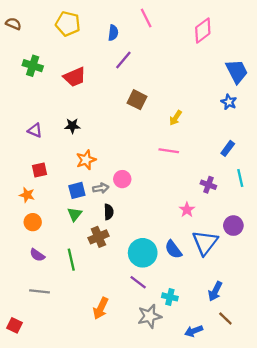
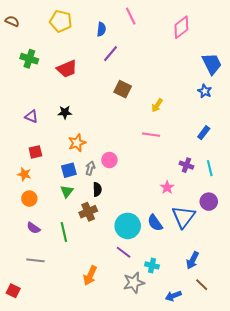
cyan line: (240, 178) -> (210, 168), moved
gray arrow: (101, 188) -> (90, 168), turned -64

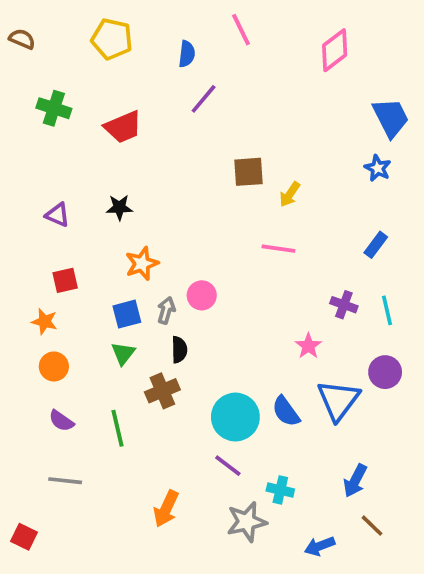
brown square: (123, 89) -> (248, 172), moved, turned -30

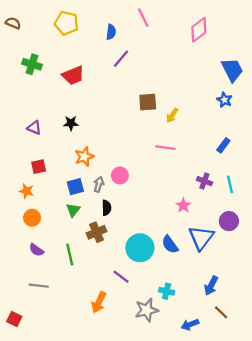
purple line: (228, 466) -> (121, 277), moved

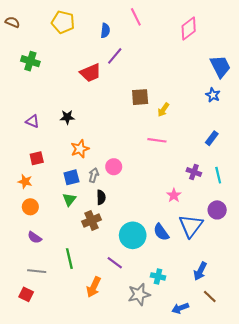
red trapezoid: (73, 75) -> (90, 73), moved
green line: (70, 254) -> (69, 259), moved
red square: (14, 319) -> (26, 294), moved

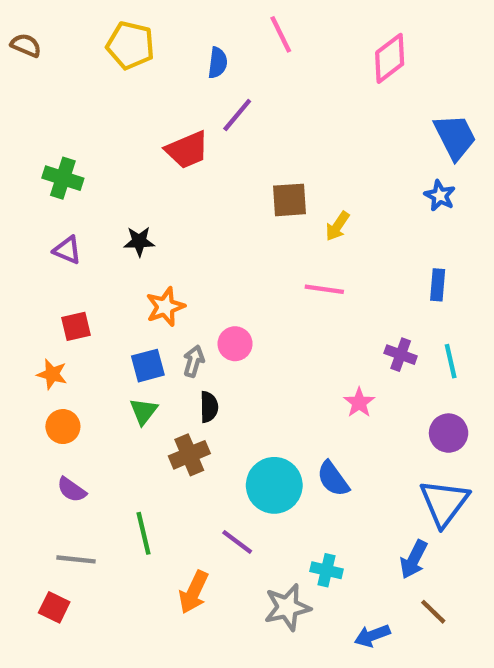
green cross: (30, 61) -> (63, 178), moved
blue rectangle: (212, 138) -> (438, 285), turned -32
blue triangle: (191, 226) -> (444, 503), moved

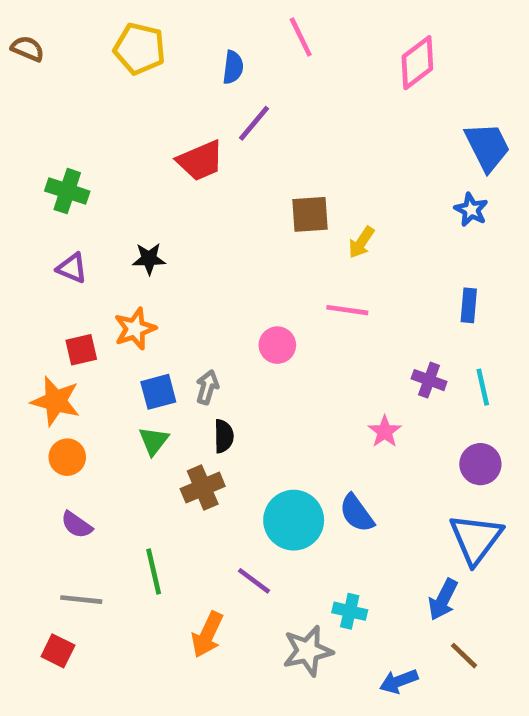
orange star: (165, 307) -> (135, 329), moved
pink circle: (235, 344) -> (277, 345), moved
orange star: (52, 374) -> (56, 401), size x1.5

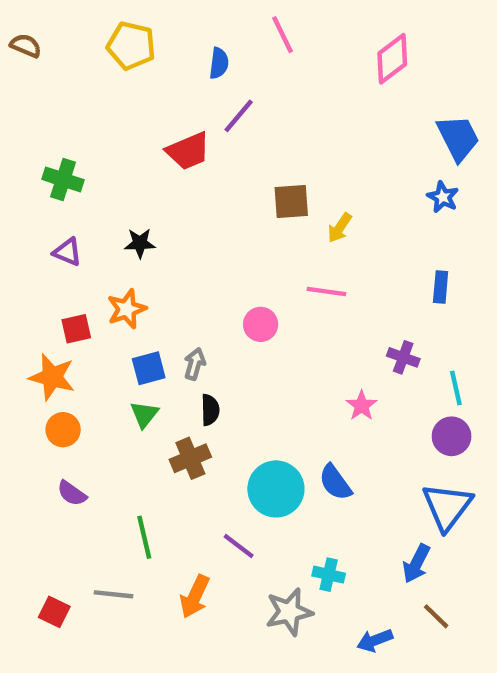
cyan line: (483, 387) -> (456, 388), moved
gray line: (81, 600) -> (114, 594), moved

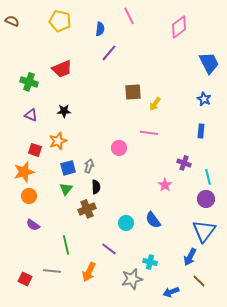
red trapezoid: (188, 151) -> (62, 69), moved
blue star: (443, 197) -> (204, 99), moved
red square: (76, 329) -> (35, 150), turned 32
orange star: (52, 377) -> (24, 172), turned -30
cyan circle: (276, 489) -> (126, 223), size x0.6

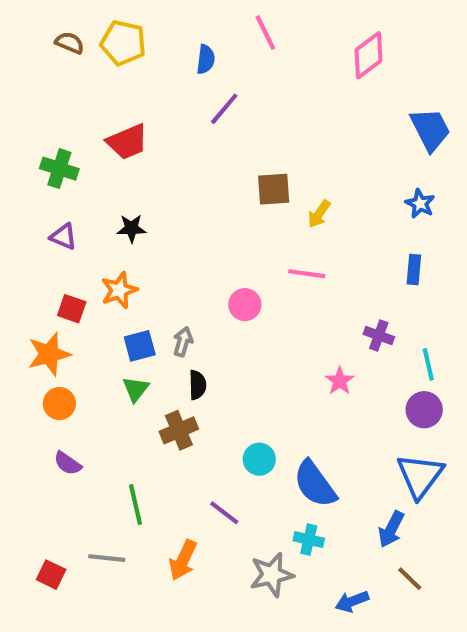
brown semicircle: (12, 21) -> (70, 43), moved
blue semicircle: (153, 220) -> (315, 484), moved, size x1.4

